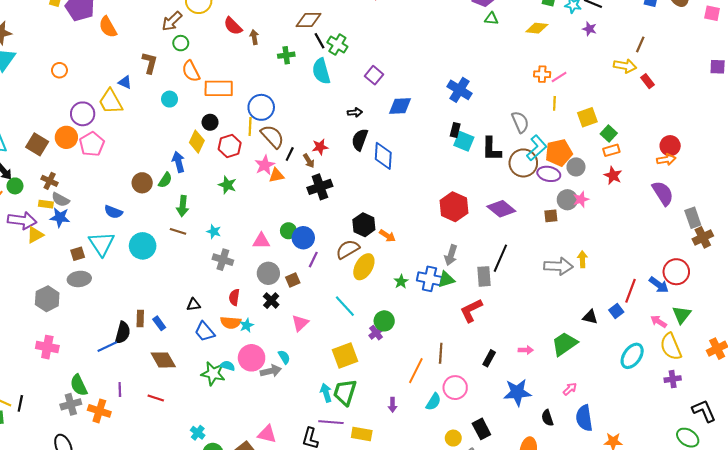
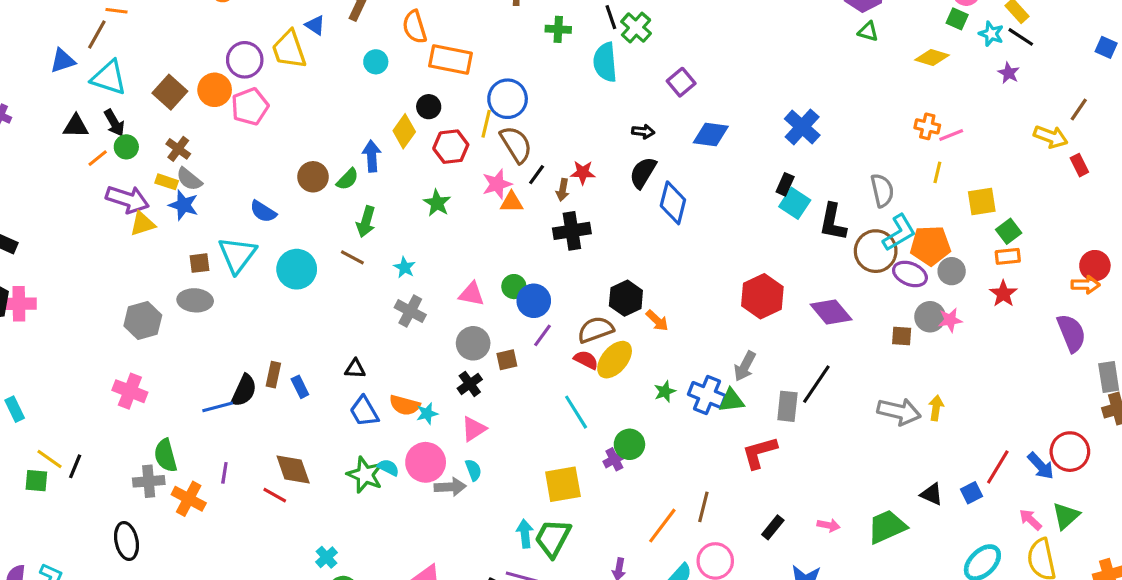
brown arrow: (309, 161) -> (563, 190), turned 32
red semicircle: (234, 297) -> (586, 360), moved, turned 98
pink triangle: (300, 323) -> (474, 429), moved
brown diamond: (163, 360) -> (293, 470), moved

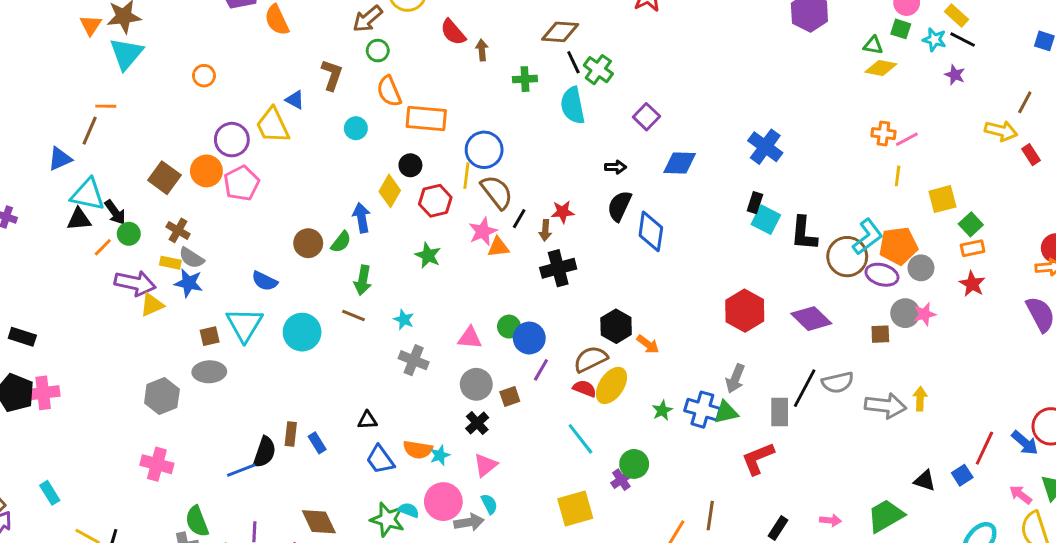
green triangle: (868, 31) -> (873, 45), moved
cyan triangle: (109, 78) -> (88, 194), moved
gray semicircle: (882, 190) -> (838, 382), moved, turned 96

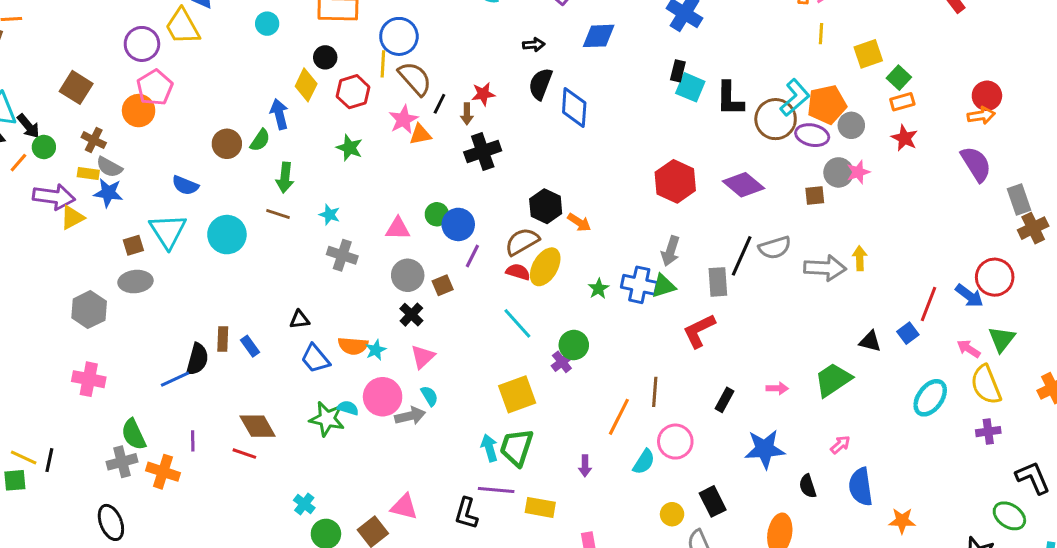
orange circle: (206, 171) -> (139, 111), moved

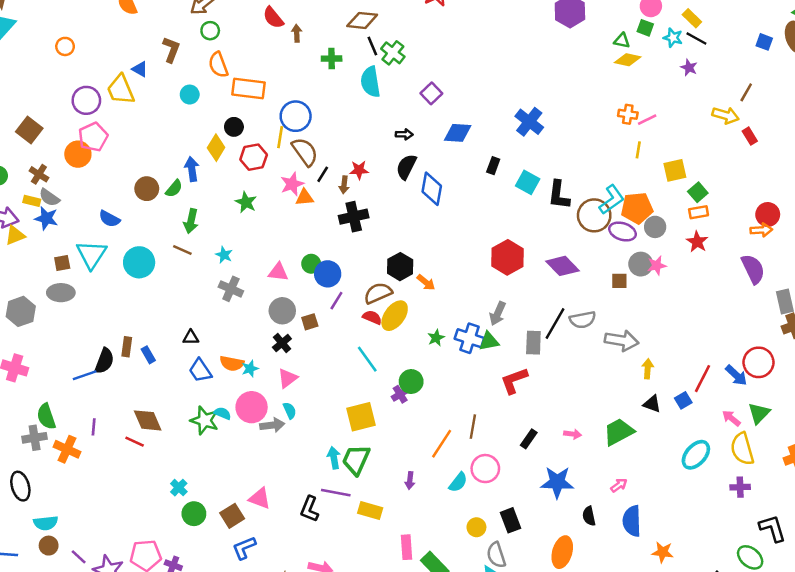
black rectangle: (678, 71) -> (493, 166), moved
yellow arrow: (860, 258) -> (648, 369), moved

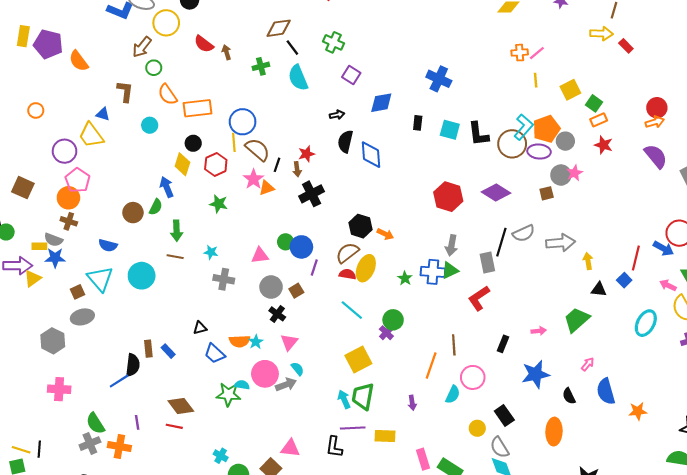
green cross: (393, 53) -> (333, 42), moved
brown cross: (39, 174) -> (69, 221), moved

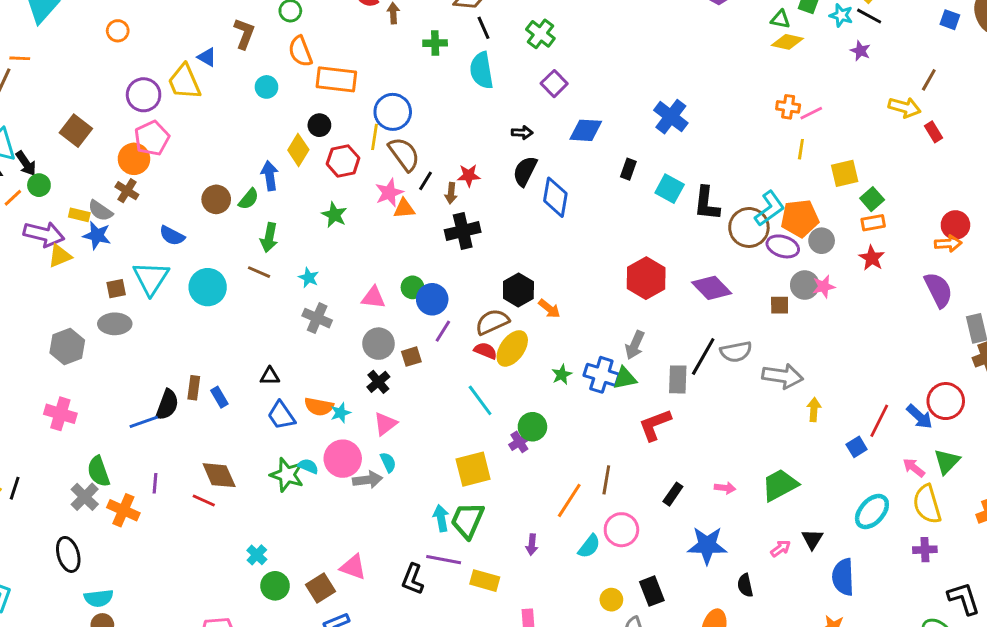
black triangle: (599, 289) -> (812, 539), moved, turned 42
blue semicircle: (606, 391) -> (843, 577), moved
gray cross: (90, 444) -> (85, 497), turned -36

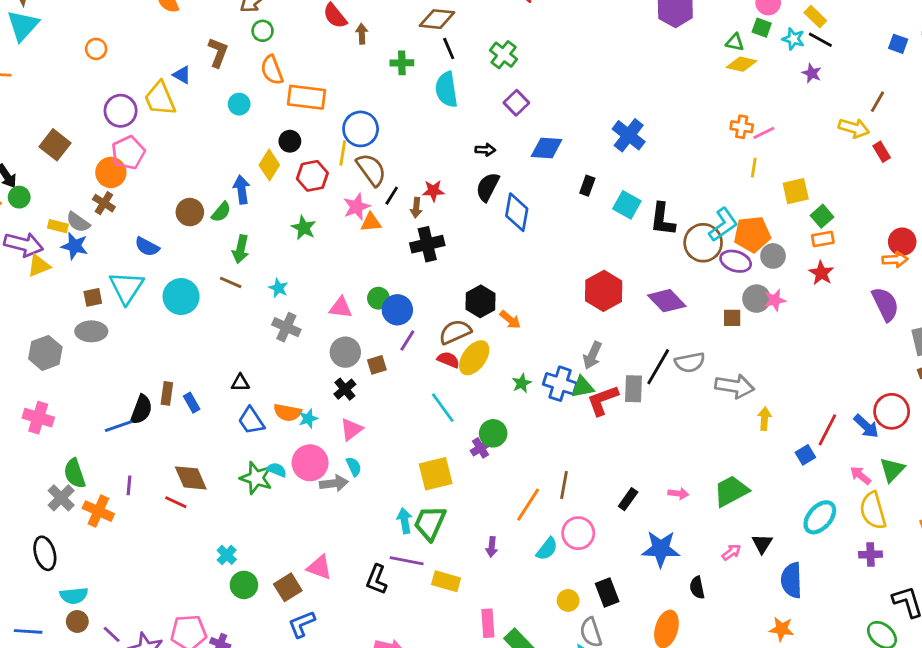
red L-shape: (655, 425) -> (603, 400), moved

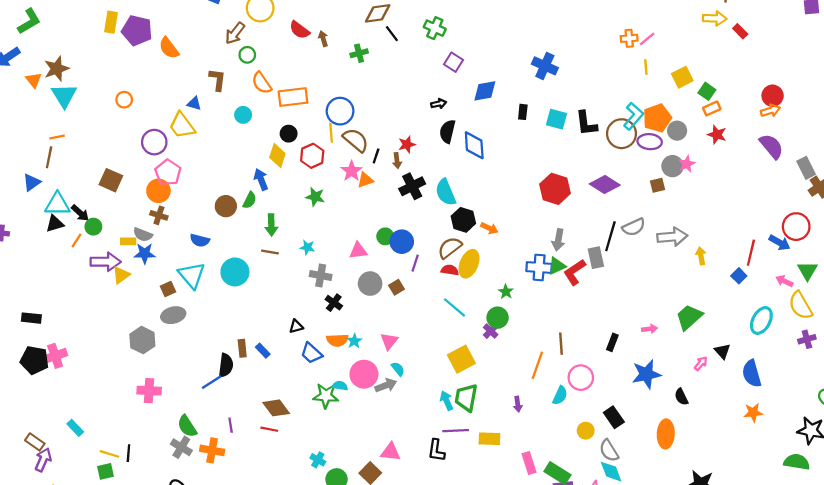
cyan semicircle: (446, 90) -> (446, 192), moved
green star: (522, 383) -> (506, 292), moved
black cross: (345, 389) -> (334, 303), moved

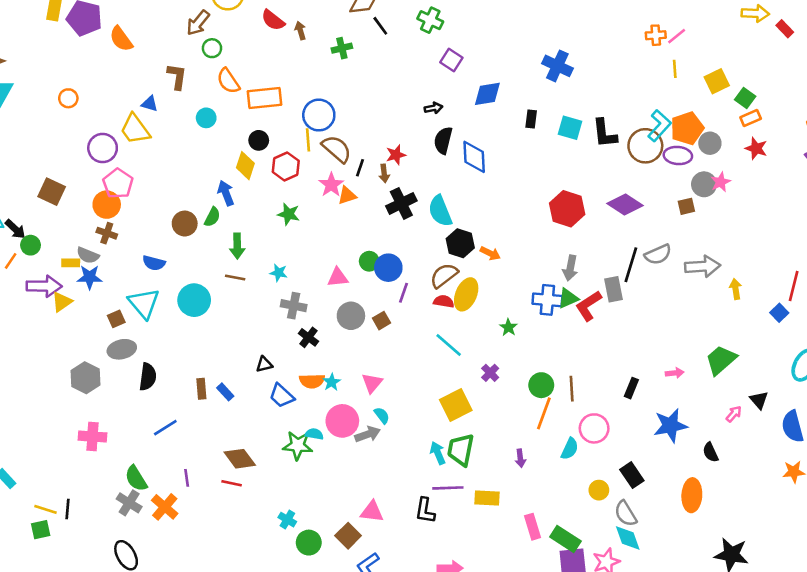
green circle: (498, 318) -> (541, 385), moved
black semicircle: (226, 365) -> (148, 377), moved
orange cross: (212, 450) -> (165, 507), turned 30

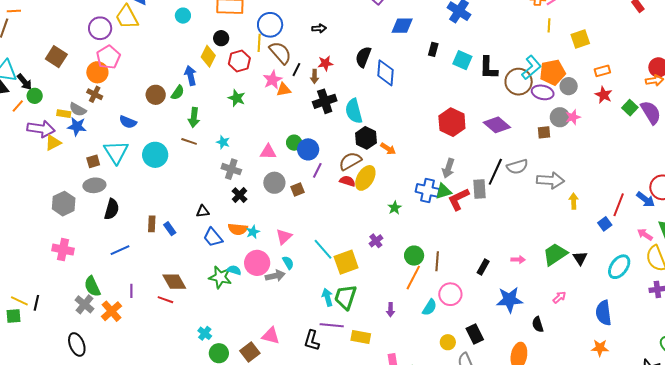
green square: (745, 98) -> (630, 108), moved
black arrow: (433, 108) -> (319, 28), moved
cyan line: (449, 345) -> (323, 249), moved
black triangle: (759, 400) -> (580, 258), moved

